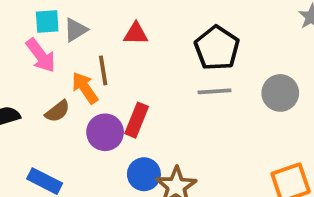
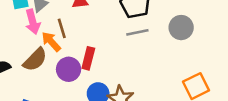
pink arrow: (41, 55) -> (33, 22), moved, turned 30
brown semicircle: (57, 111) -> (35, 60), size x1.5

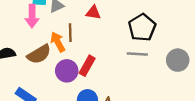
pink arrow: (33, 22) -> (32, 16), moved

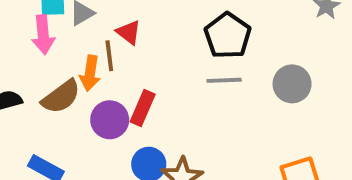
red triangle: (93, 12) -> (129, 32), moved, turned 35
orange arrow: (58, 42) -> (90, 73), turned -138

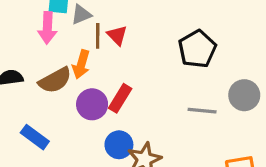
brown line: (109, 56) -> (98, 36), moved
gray line: (224, 80) -> (202, 111), moved

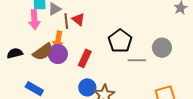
black pentagon: (197, 49) -> (120, 41), moved
purple circle: (92, 104) -> (58, 54), moved

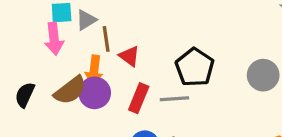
red triangle: (78, 19) -> (129, 56), moved
black semicircle: (15, 53) -> (25, 95), turned -49
gray line: (137, 60) -> (174, 99), moved

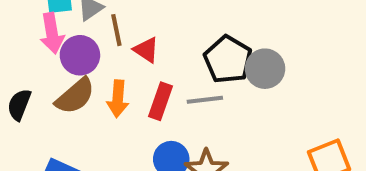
orange arrow: (94, 70) -> (118, 99), moved
gray circle: (263, 75) -> (265, 69), moved
purple circle: (95, 93) -> (80, 55), moved

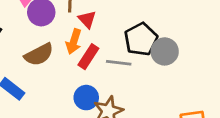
brown semicircle: (75, 96) -> (39, 55), moved
orange arrow: (118, 99) -> (74, 41), moved

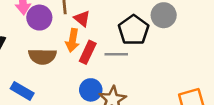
gray circle: (165, 51) -> (164, 15), moved
brown semicircle: (39, 55) -> (42, 56), turned 36

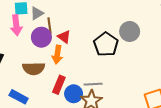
purple circle: (39, 18) -> (41, 37), moved
red rectangle: (88, 52) -> (59, 85), moved
gray line: (116, 54) -> (93, 84), moved

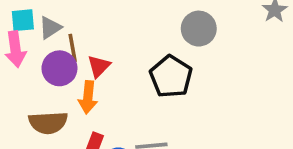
gray circle: (130, 31) -> (199, 29), moved
red triangle: (64, 37) -> (99, 66), turned 40

